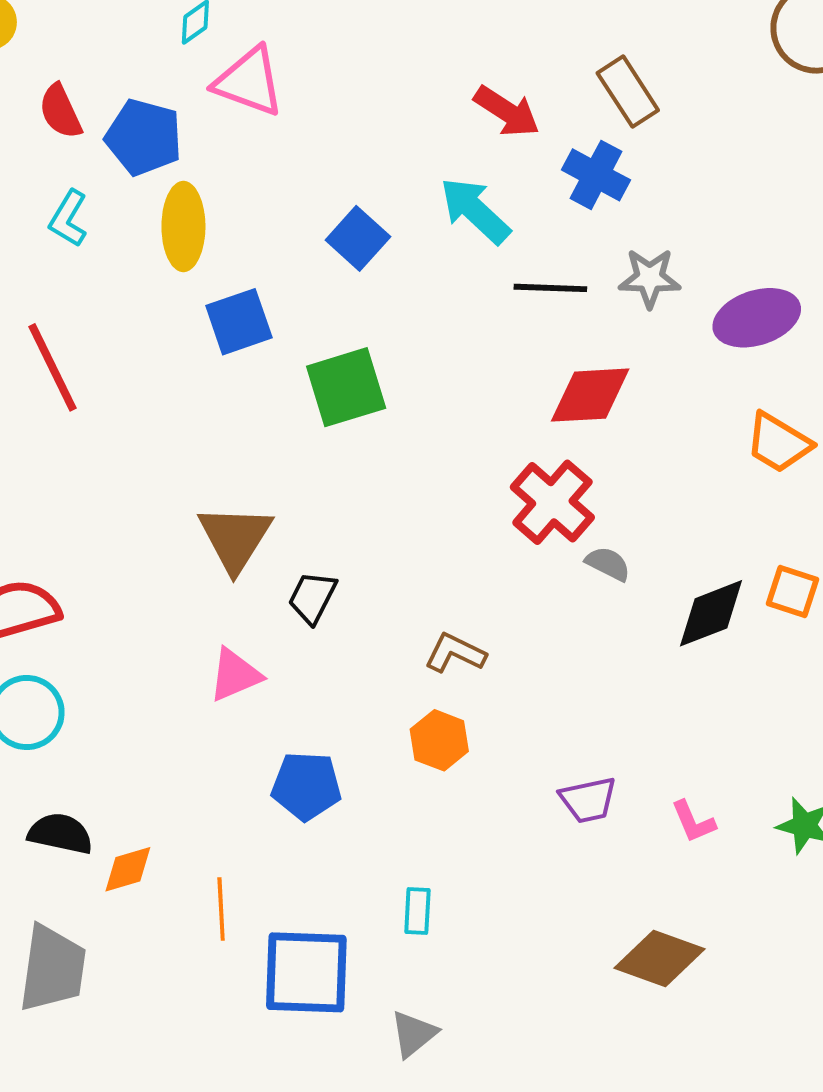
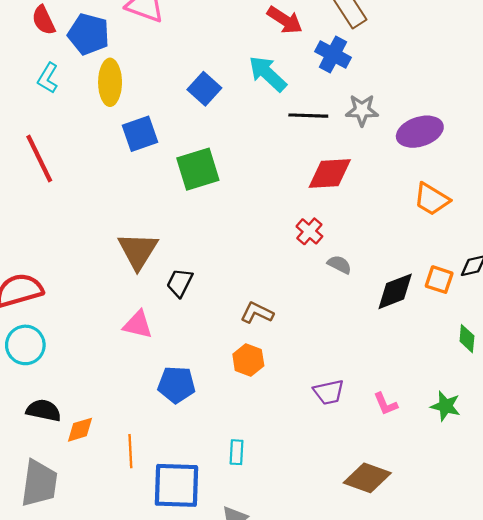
red cross: (552, 502) -> (309, 231), size x0.6
pink triangle: (235, 675) -> (138, 325), turned 36

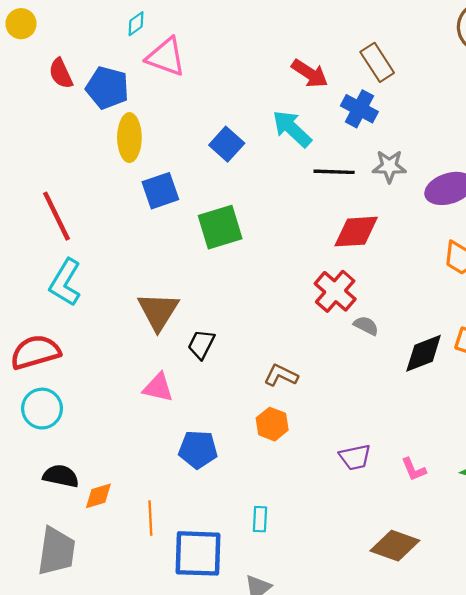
cyan L-shape: (48, 78) -> (65, 282), moved, size x1.5
red cross: (309, 231) -> (335, 291), size x1.5

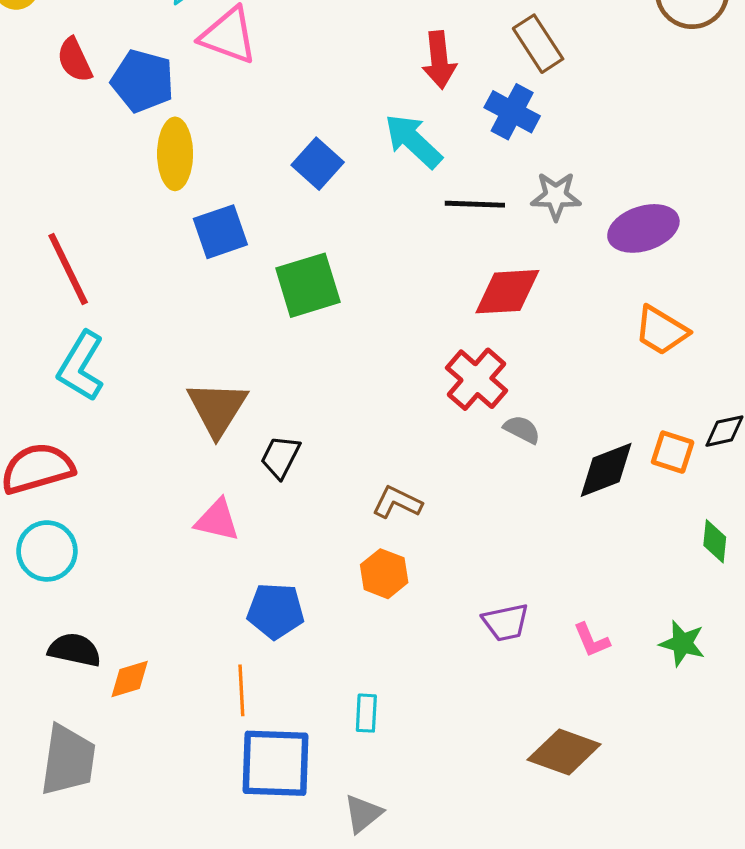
red arrow: (310, 73) -> (439, 60), turned 51
orange line: (150, 518) -> (241, 690), moved

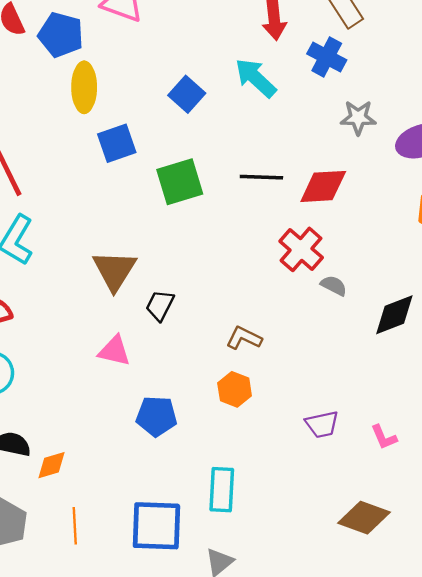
black line: (475, 204) -> (261, 177), moved
orange line: (241, 690) -> (75, 526), moved
cyan rectangle: (366, 713) -> (222, 490), size x1.6

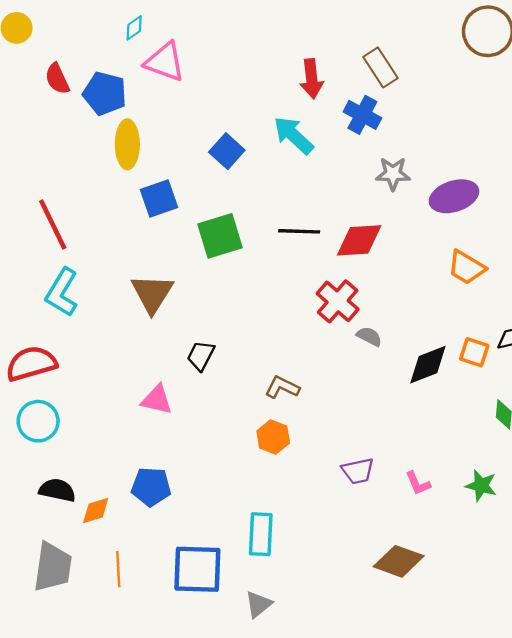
brown triangle: (114, 270) -> (152, 293), moved
blue pentagon: (156, 416) -> (151, 487), moved

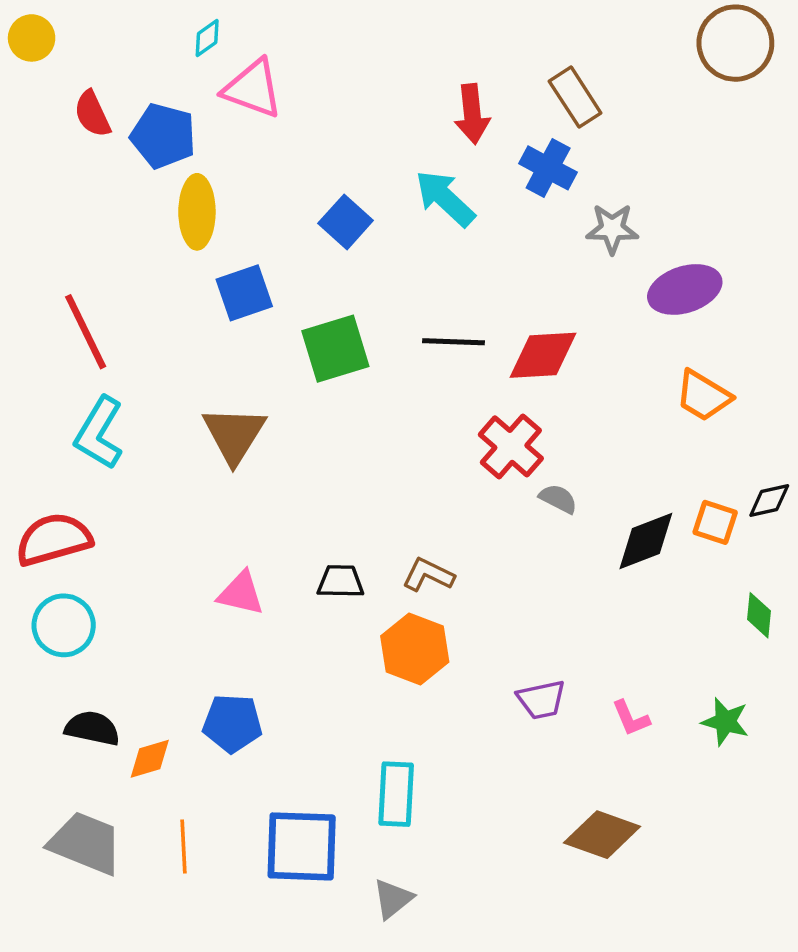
gray star: (393, 174) -> (612, 229), moved
black trapezoid: (201, 356) -> (340, 581), moved, turned 64
orange hexagon: (273, 437) -> (415, 649), size x1.4
gray trapezoid: (53, 567) -> (86, 843), turned -76

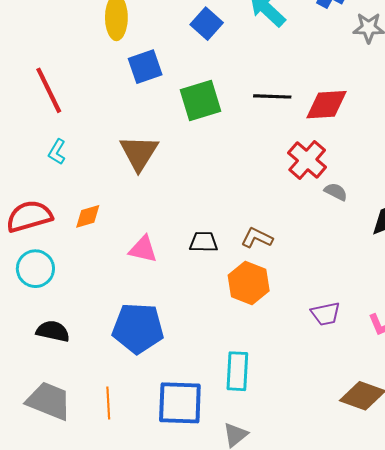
cyan L-shape: (99, 433) -> (57, 152), size x0.6
blue pentagon: (232, 723) -> (138, 328), size x1.4
orange diamond: (150, 759) -> (88, 216), moved

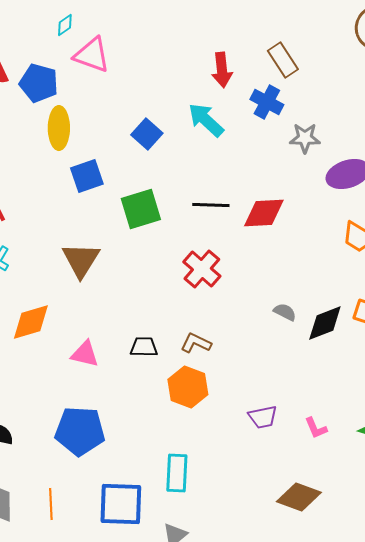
red cross: (307, 160) -> (202, 269), moved
gray semicircle: (336, 192) -> (285, 312), moved
orange diamond: (88, 216) -> (31, 322), size x1.5

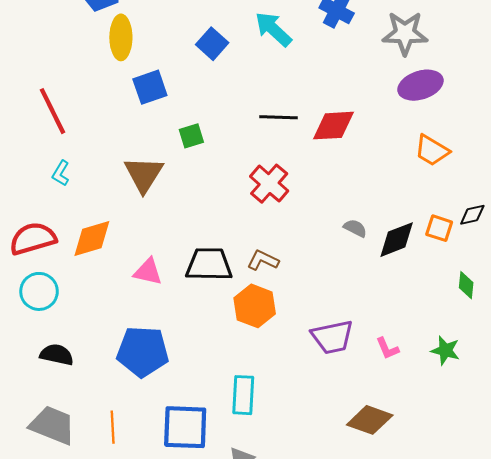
gray star: (305, 138) -> (405, 33), moved, size x1.4
green square: (141, 209) -> (191, 136), moved, size x0.6
black trapezoid: (144, 347) -> (209, 264), size x1.6
purple trapezoid: (263, 417) -> (332, 337), size x1.4

